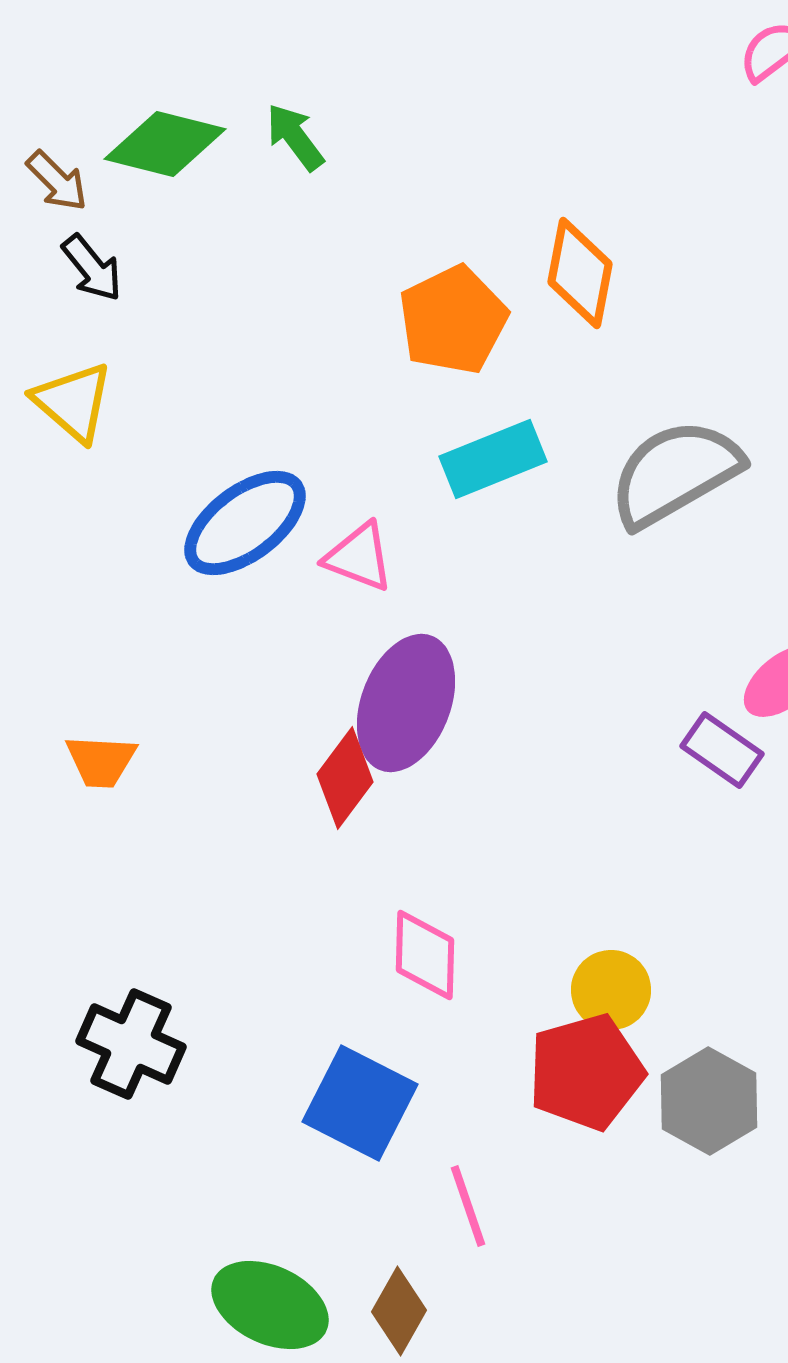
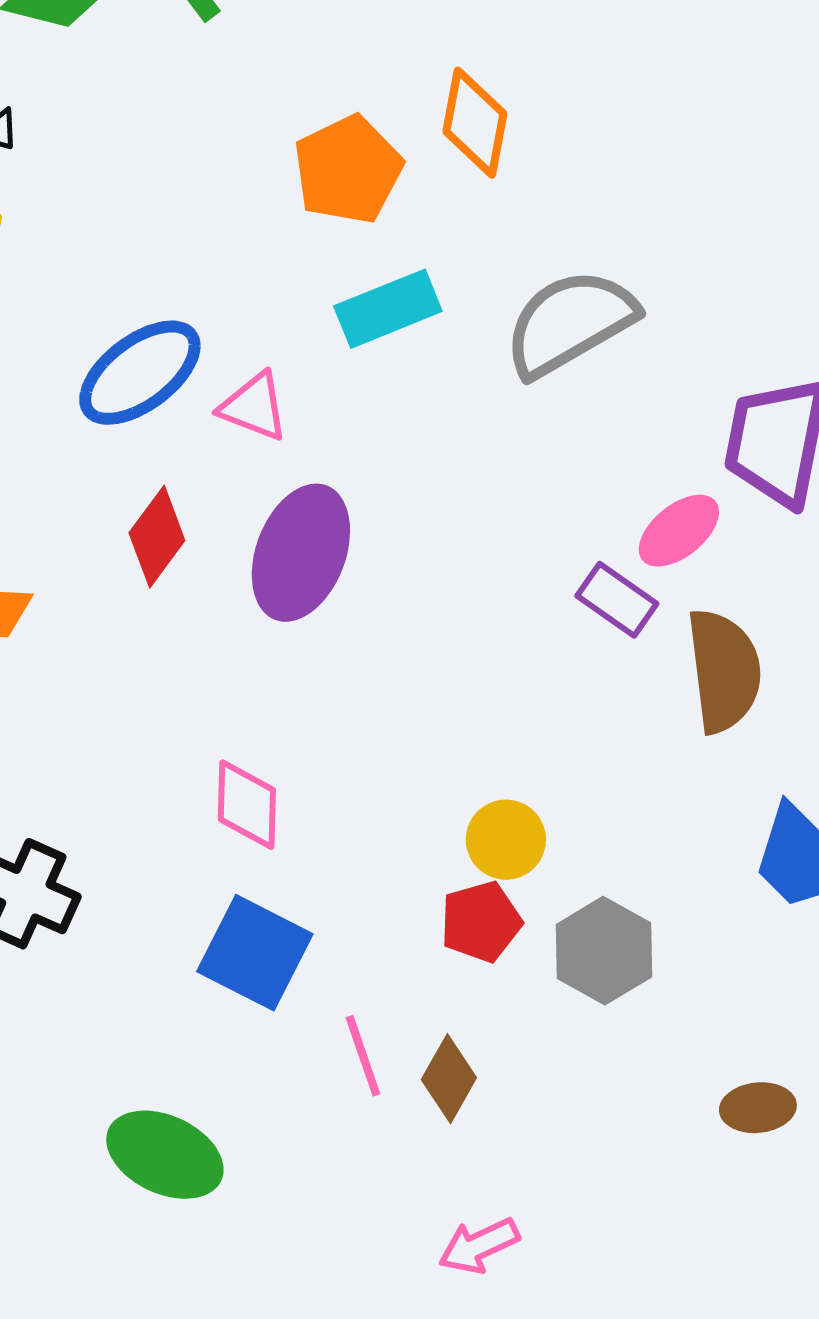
red diamond: (345, 778) -> (157, 537), moved
pink diamond: (425, 955) -> (247, 805), moved
red pentagon: (586, 1072) -> (481, 922), size x0.7
brown diamond: (399, 1311) -> (449, 1079), moved

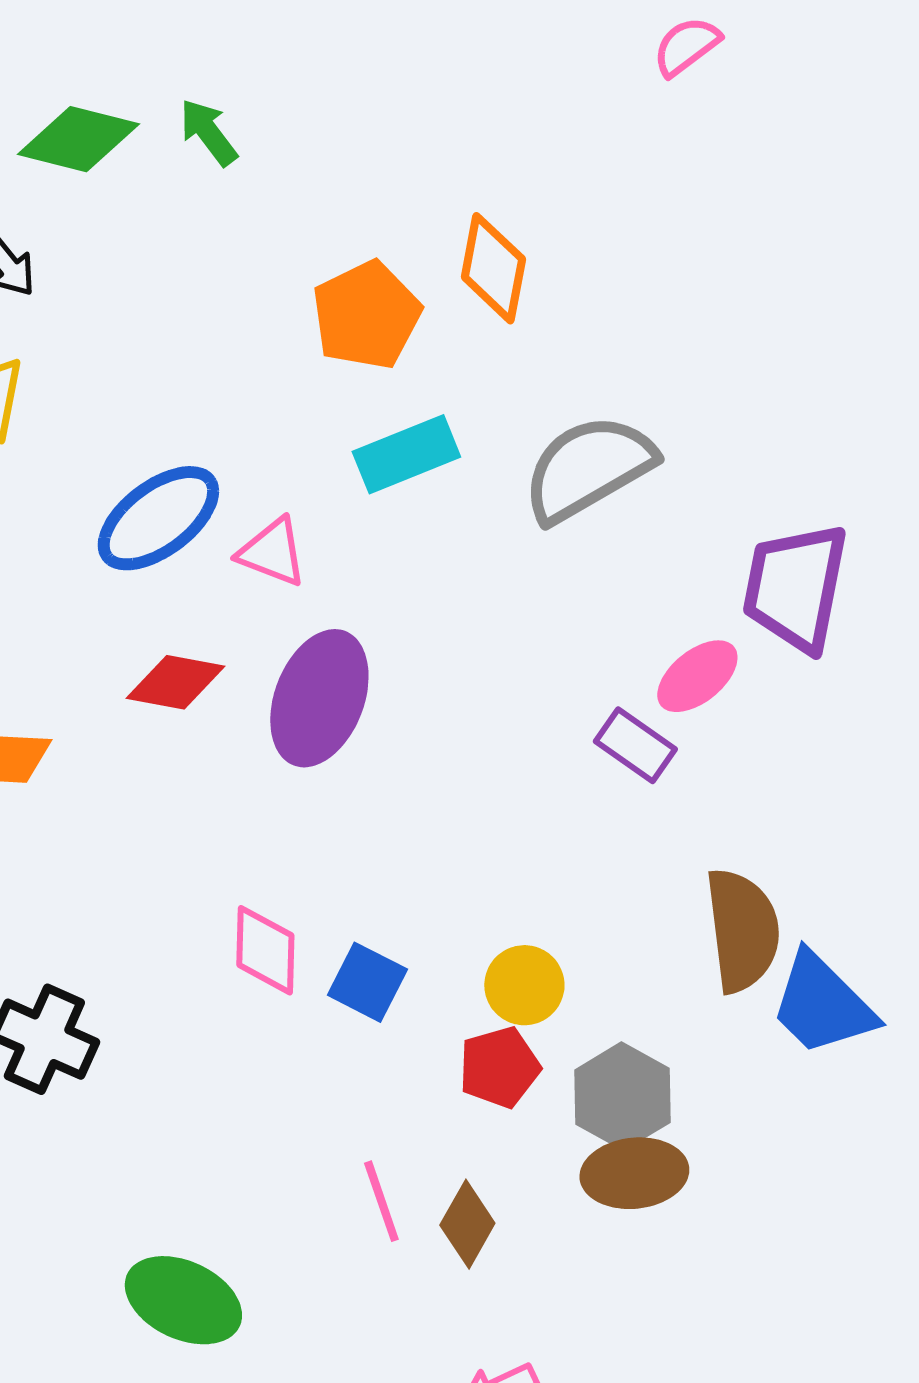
red diamond: (157, 537) -> (175, 682), turned 64
brown semicircle: (724, 671) -> (742, 930), moved
blue square: (255, 953) -> (367, 982), moved, size x0.7
brown ellipse: (758, 1108) -> (634, 1173), moved, size x1.4

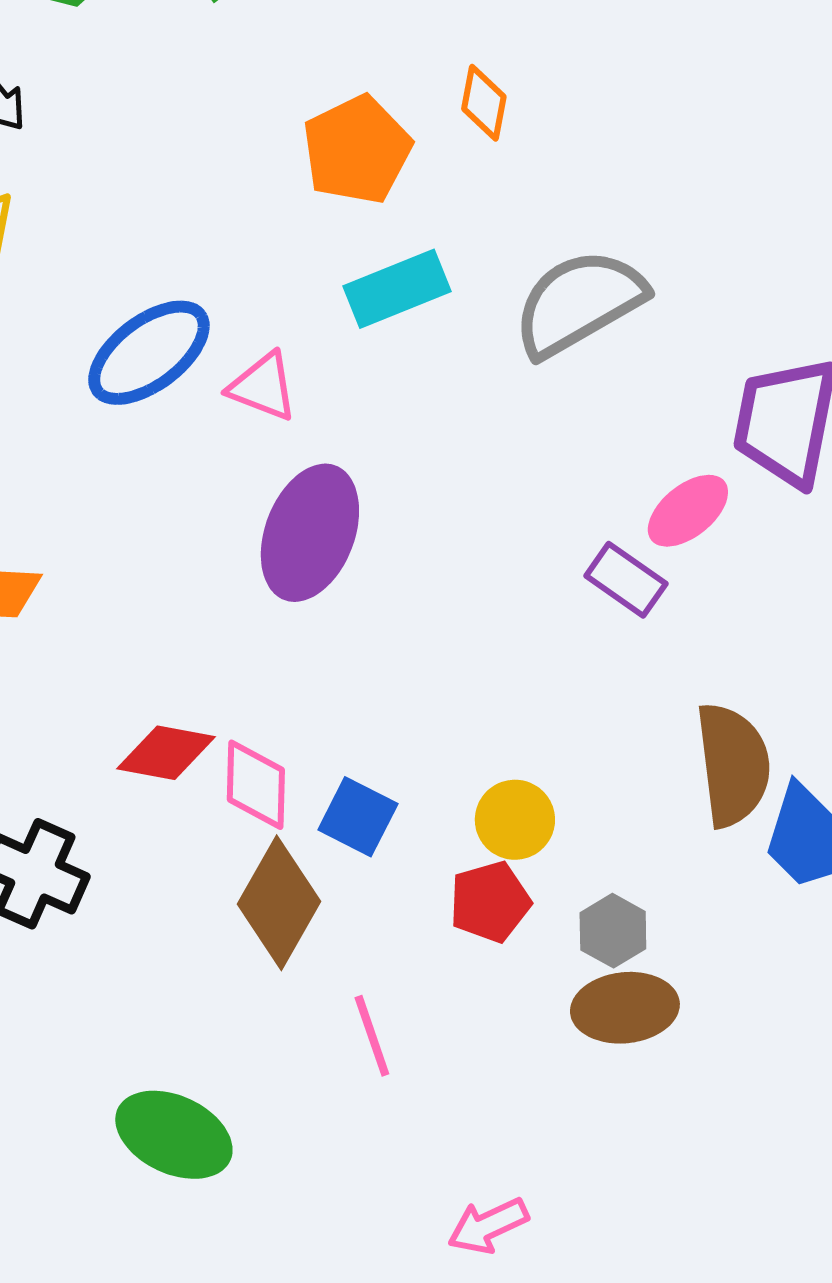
orange diamond: (493, 268) -> (484, 103), size x0.7
red diamond: (175, 682) -> (166, 753), moved
gray hexagon: (622, 1096) -> (613, 931), size x0.7
brown diamond: (467, 1224) -> (279, 903), moved, size x1.5

